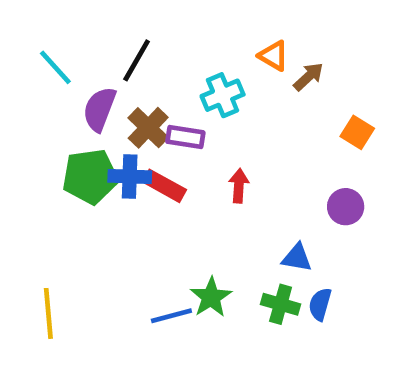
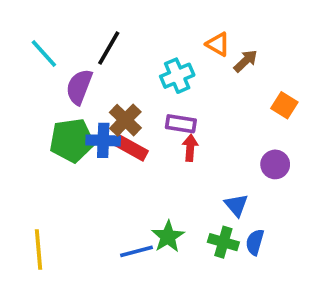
brown cross: (148, 128) -> (125, 120), moved
purple rectangle: (185, 137) -> (181, 124), moved
blue triangle: (297, 258) -> (236, 205), turned 40

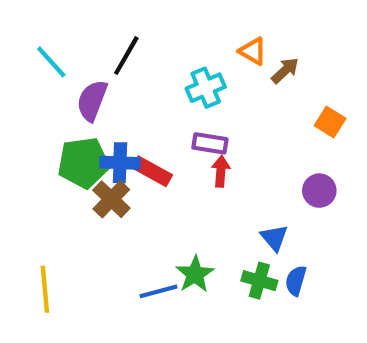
brown cross: (125, 120) -> (111, 199), moved

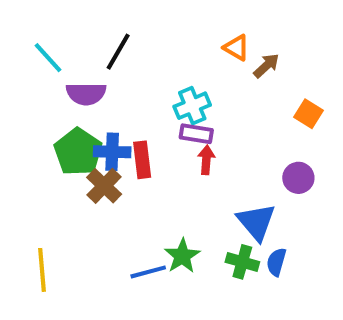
cyan cross: (206, 88) -> (192, 106), moved
purple semicircle: (92, 101) -> (86, 94), turned -111
green pentagon: (83, 163) -> (78, 152), turned -30
red rectangle: (152, 171) -> (142, 160), turned 54
blue triangle: (274, 238) -> (256, 222), size x1.5

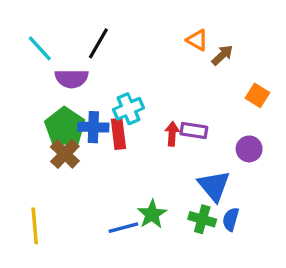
cyan cross: (192, 106) -> (129, 109), moved
purple rectangle: (196, 134) -> (194, 130), moved
brown cross: (104, 186) -> (65, 154), moved

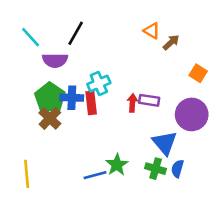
purple circle: (249, 149) -> (192, 114), size x1.6

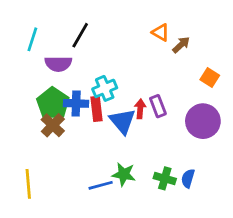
cyan line: (31, 37) -> (32, 39), turned 60
purple rectangle: (149, 100) -> (158, 106), turned 60
blue triangle: (165, 143) -> (122, 121), moved
green star: (117, 165) -> (124, 174), turned -30

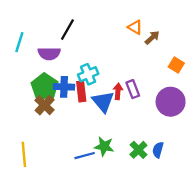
cyan line: (32, 39) -> (19, 42), moved
green cross: (165, 178) -> (138, 150), turned 30

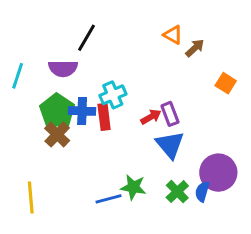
cyan line: (19, 42) -> (18, 76), moved
red arrow: (118, 91) -> (151, 117), turned 56
blue triangle: (103, 102) -> (170, 145), moved
purple circle: (171, 102) -> (218, 173), moved

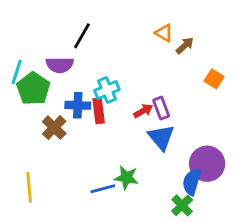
green pentagon: (57, 111) -> (33, 89), moved
green cross: (177, 192) -> (182, 205), moved
blue semicircle: (202, 192) -> (192, 182), size x1.4

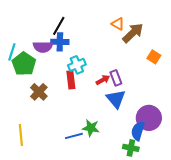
brown arrow: (185, 46) -> (133, 33), size x1.6
blue cross: (78, 105) -> (60, 42), moved
green cross: (182, 205) -> (131, 148), turned -35

